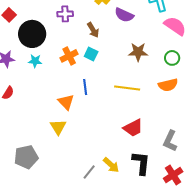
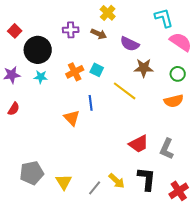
purple semicircle: (124, 15) -> (130, 44), moved
brown arrow: (93, 30) -> (99, 34), moved, turned -35
yellow line: (127, 88) -> (125, 91), moved, turned 30
yellow triangle: (58, 127) -> (64, 182), moved
gray L-shape: (170, 141) -> (167, 149), moved

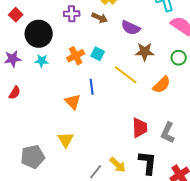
orange semicircle: (174, 101) -> (162, 85), moved, turned -30
red trapezoid: (139, 144) -> (140, 128), turned -65
yellow triangle: (64, 182) -> (66, 140), moved

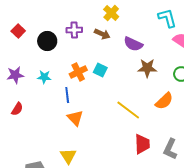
black circle: (39, 34) -> (47, 41), moved, size x0.7
yellow line: (126, 75) -> (128, 110), moved
blue line: (92, 87) -> (67, 95), moved

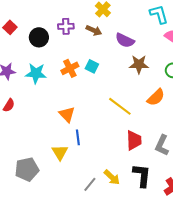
cyan star: (44, 77) -> (36, 73), size x1.5
blue line: (67, 95) -> (78, 137), moved

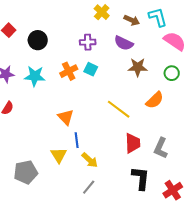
purple cross: (66, 26) -> (88, 42), moved
brown arrow: (94, 30) -> (132, 20), moved
yellow arrow: (112, 177) -> (90, 160), moved

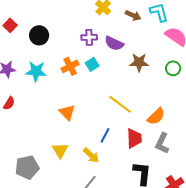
purple semicircle: (124, 43) -> (114, 43), moved
cyan square: (91, 69) -> (92, 64), turned 32
orange semicircle: (155, 100) -> (156, 116), moved
blue line: (77, 140) -> (105, 135), moved, turned 35

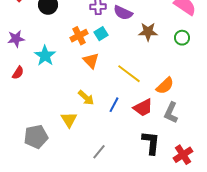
cyan star: (36, 71) -> (45, 56), moved, turned 30
orange triangle: (67, 112) -> (91, 61), moved
red trapezoid: (134, 138) -> (143, 108), turned 65
yellow arrow: (91, 155) -> (86, 98), moved

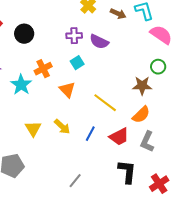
brown star: (148, 32) -> (142, 86), moved
orange cross: (79, 36) -> (43, 69), moved
yellow triangle: (69, 120) -> (33, 129), moved

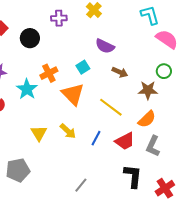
brown arrow: (118, 14) -> (120, 72), moved
purple cross: (74, 36) -> (59, 18), moved
orange triangle: (67, 90) -> (73, 94), size x1.4

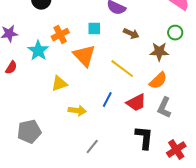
cyan square: (83, 67) -> (94, 29), turned 32
yellow arrow: (68, 131) -> (77, 111), moved, turned -36
yellow triangle: (39, 133) -> (59, 84), moved, turned 42

